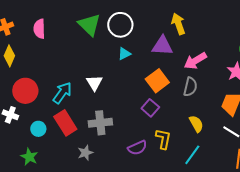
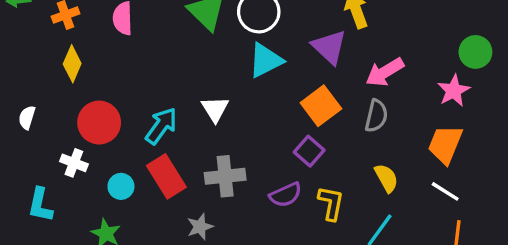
purple triangle: (162, 46) -> (329, 47), turned 40
cyan triangle: (124, 54) -> (265, 60), size x1.6
purple semicircle: (137, 148) -> (286, 195), moved

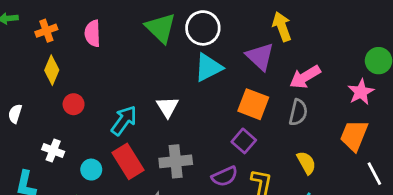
orange square: (321, 106) -> (253, 104), turned -32
red circle: (99, 123) -> (74, 104), moved, size x0.6
white line: (445, 191) -> (374, 174), moved, turned 30

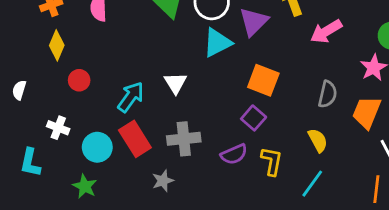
purple triangle: (260, 57) -> (254, 22), moved, turned 32
pink arrow: (305, 77) -> (326, 31), moved
gray semicircle: (298, 112) -> (328, 94), moved
cyan circle: (91, 170) -> (97, 147), size x1.4

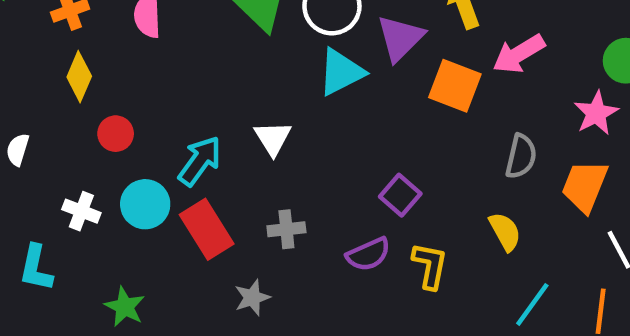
orange square: (263, 80) -> (455, 86), moved
gray cross: (184, 139) -> (286, 229), size x0.7
cyan circle: (97, 147) -> (145, 204), moved
cyan line: (312, 184) -> (532, 304), moved

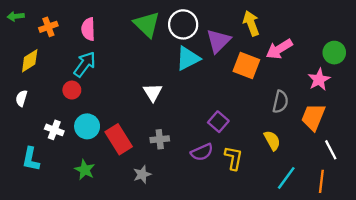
yellow diamond: (79, 77) -> (30, 61), moved, turned 35
cyan arrow: (200, 161) -> (85, 64), moved
green star: (125, 307) -> (85, 170), moved

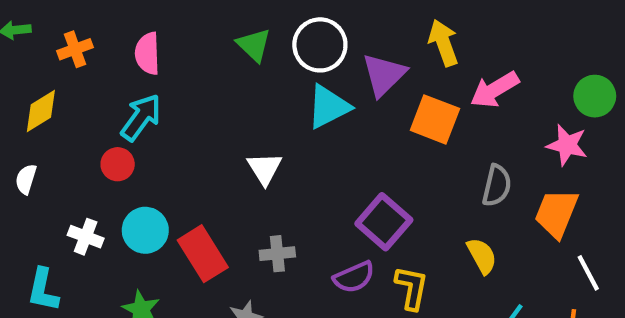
green triangle: (147, 24) -> (254, 45), size x0.7
pink star: (319, 80) -> (567, 145), turned -30
purple square: (218, 122) -> (384, 222), size x1.4

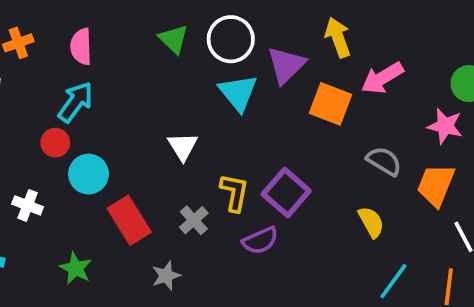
cyan triangle: (328, 107) -> (238, 93), turned -42
gray semicircle: (497, 186) -> (384, 161), turned -72
cyan circle: (145, 230) -> (89, 174), moved
gray cross: (277, 254) -> (194, 220), turned -36
yellow L-shape: (412, 288) -> (234, 193), moved

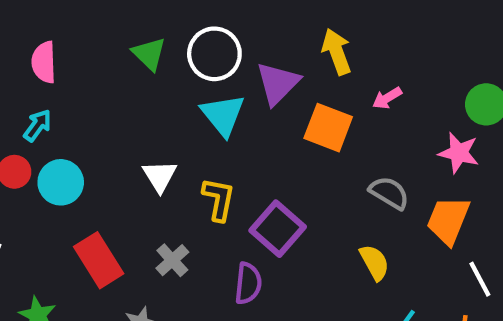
pink arrow: (382, 78) -> (387, 98), size x0.6
cyan arrow: (76, 102) -> (38, 125), size x0.7
cyan circle: (89, 174) -> (61, 182), moved
yellow L-shape: (234, 193) -> (219, 199), moved
purple semicircle: (260, 241) -> (248, 283), turned -60

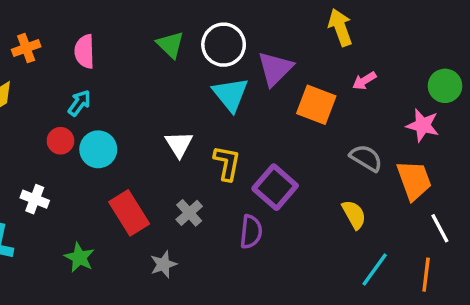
yellow arrow: (337, 52) -> (340, 27), moved
orange trapezoid: (448, 220) -> (414, 180), turned 138

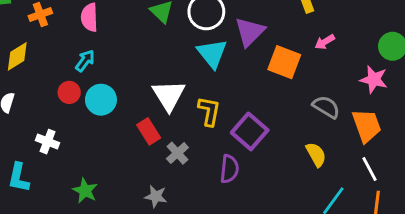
white triangle: (179, 144) -> (169, 95), size x1.4
red rectangle: (129, 213) -> (149, 131), moved, size x0.7
white line: (440, 228) -> (369, 169), moved
gray star: (163, 264) -> (156, 196), turned 30

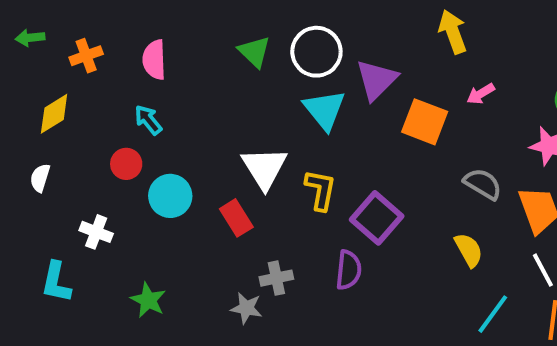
cyan arrow: (85, 61) -> (148, 120), turned -75
cyan circle: (101, 100) -> (170, 196), moved
gray cross: (177, 153) -> (276, 278), moved, turned 30

